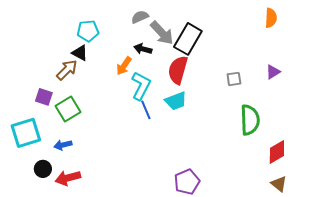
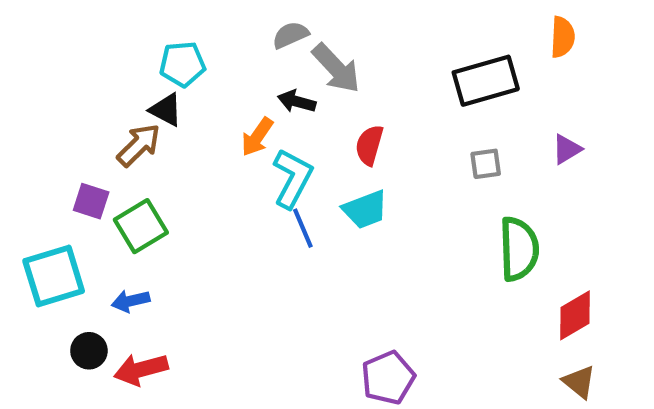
black rectangle: (188, 39) -> (486, 81), moved, turned 44
red semicircle: (178, 70) -> (369, 145), size x0.7

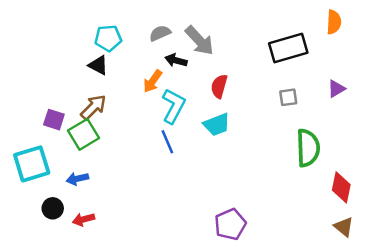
gray semicircle: (290, 35) -> (160, 33), moved
brown arrow: (139, 145) -> (93, 107), moved
blue line: (303, 228) -> (167, 142), moved
red diamond: (575, 315) -> (341, 187), turned -48
red arrow: (141, 369) -> (84, 219), size x0.7

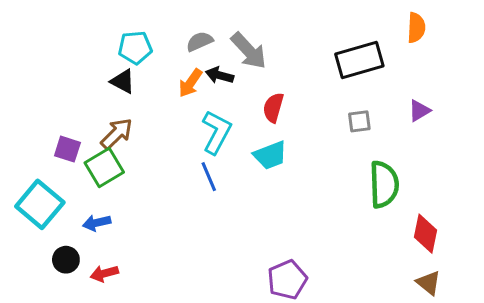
orange arrow: (153, 81) -> (190, 83), moved
cyan square: (32, 164) -> (40, 204), turned -33

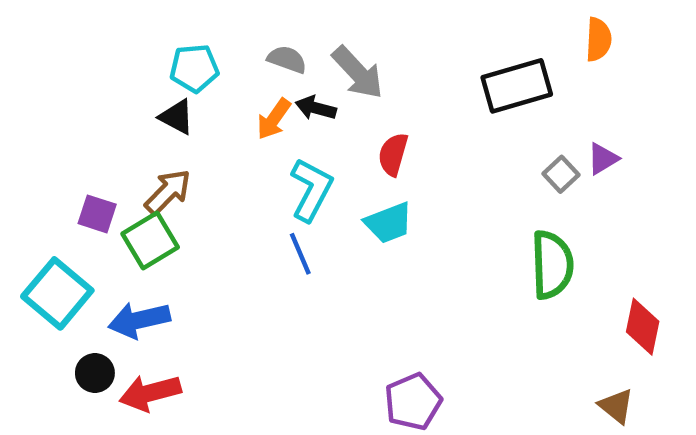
gray semicircle: (200, 41) -> (287, 59), turned 44
gray square: (359, 121) -> (561, 174), moved, turned -35
blue arrow: (97, 223) -> (139, 320), size x1.5
red diamond: (425, 234) -> (643, 327), moved
red arrow: (104, 273) -> (150, 393), size x1.5

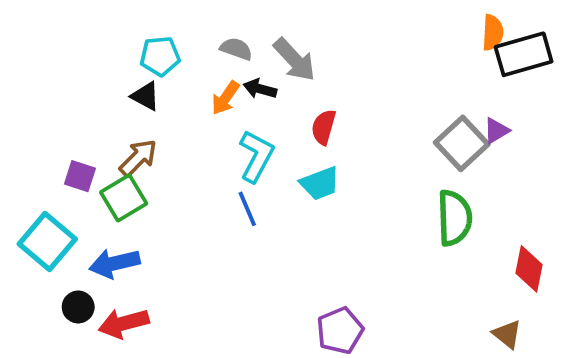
black rectangle: (517, 86) -> (524, 54), moved
gray square: (561, 174) -> (462, 143), size x1.8

